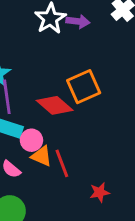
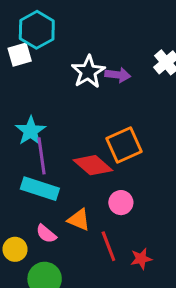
pink circle: (31, 140) -> (121, 203), moved
red line: (62, 163) -> (108, 246), moved

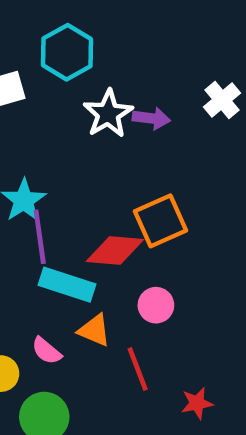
cyan hexagon: (37, 30) -> (67, 52), moved
red diamond: (93, 165) -> (115, 250), turned -36
cyan rectangle: (40, 189) -> (67, 285), moved
red star: (141, 259) -> (197, 403), moved

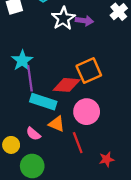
pink circle: (156, 305) -> (87, 112), size x1.5

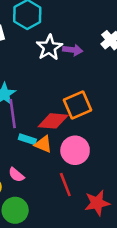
cyan rectangle: (43, 102) -> (27, 139), size x0.6
orange triangle: (57, 124) -> (43, 144), moved
red star: (107, 159) -> (97, 203), size x1.5

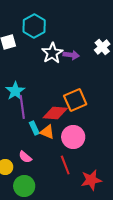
cyan rectangle: (27, 139) -> (34, 128), turned 48

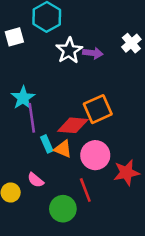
red star: (91, 180) -> (126, 173), moved
green circle: (24, 186) -> (63, 209), moved

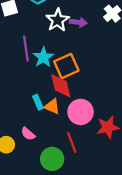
cyan star: (23, 98) -> (43, 57), moved
orange square: (98, 109) -> (66, 66), moved
purple line: (32, 118) -> (26, 49), moved
red diamond: (73, 125) -> (61, 86), turned 72

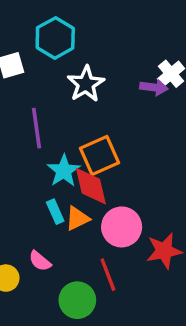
purple arrow: (78, 22) -> (154, 87), moved
cyan star: (43, 57) -> (64, 171), moved
orange triangle: (52, 106) -> (77, 218), turned -49

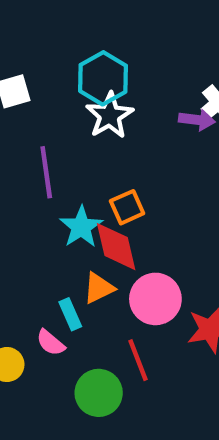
cyan hexagon: (55, 38) -> (103, 78), moved
orange square: (99, 155) -> (127, 207), size x0.7
cyan rectangle: (55, 212) -> (70, 314), moved

